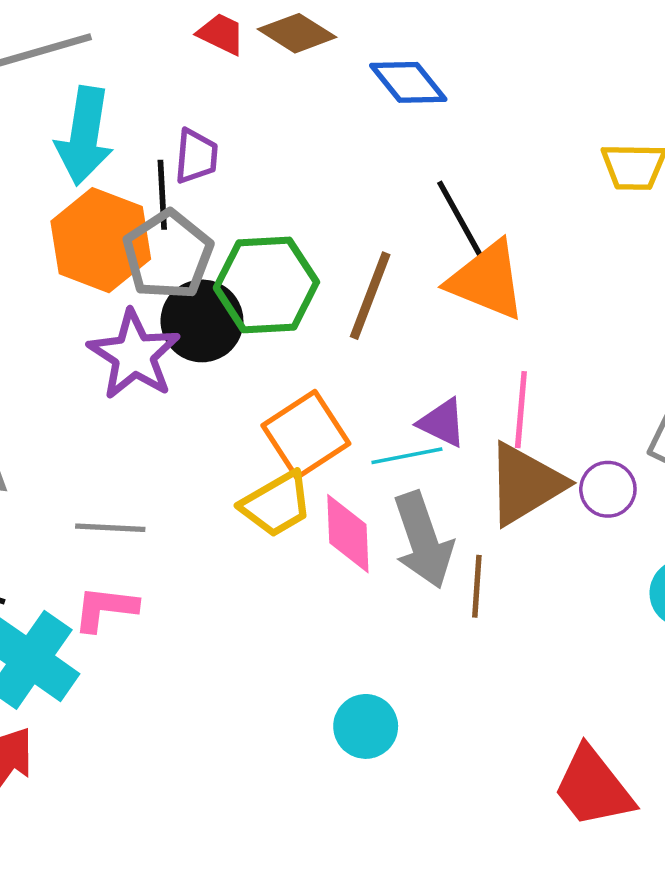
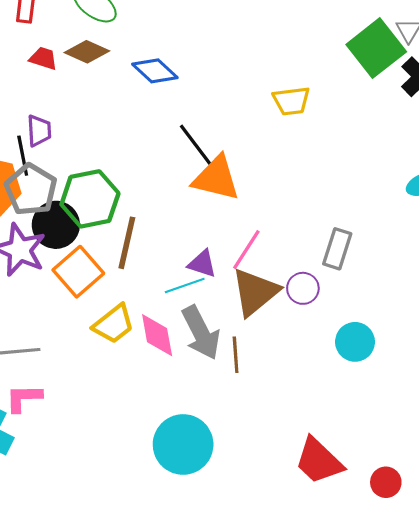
brown line: (370, 296) -> (127, 243), moved
pink line: (521, 410) -> (246, 250), turned 36
orange square: (306, 434) -> (78, 272), moved
cyan circle: (366, 726) -> (183, 444), size x1.6

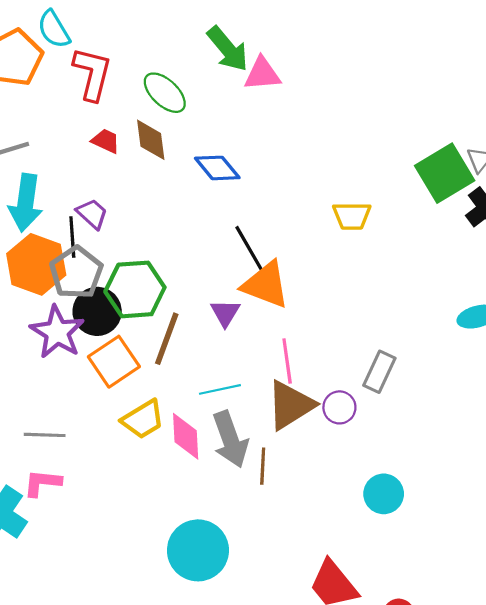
brown diamond: (87, 52) -> (151, 140), turned 51
purple trapezoid: (39, 131) -> (92, 214), turned -52
pink line: (246, 250) -> (287, 361), turned -48
purple triangle: (202, 264) -> (225, 313), moved, turned 36
cyan circle: (355, 342) -> (384, 494), moved

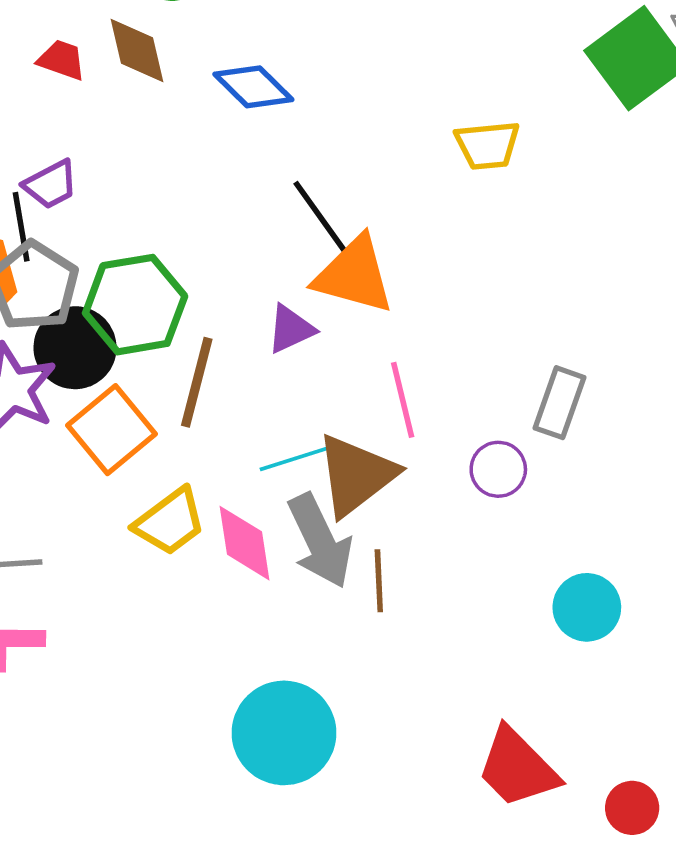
purple trapezoid: (92, 214) -> (51, 184), turned 116
purple triangle: (225, 313) -> (291, 329), turned 40
brown triangle: (290, 405) -> (356, 475), moved

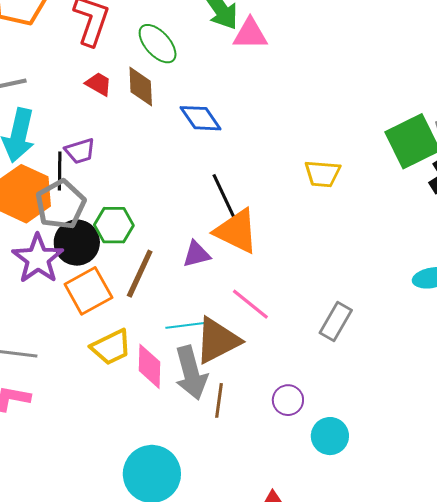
green hexagon: (135, 305) -> (114, 225), size x0.7
pink line: (403, 400) -> (250, 304), turned -48
purple circle: (498, 469) -> (288, 400), moved

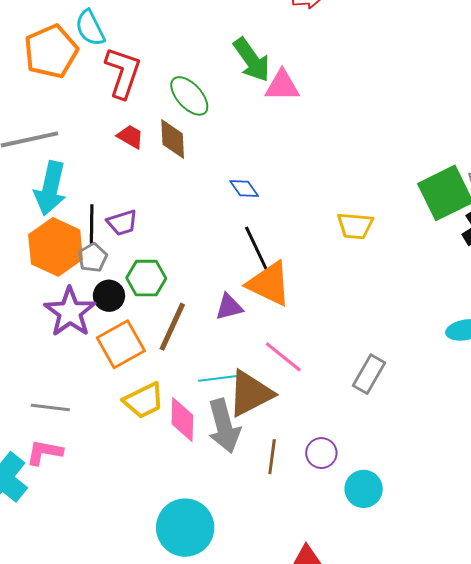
blue diamond: (201, 118) -> (244, 189), moved, size x0.7
purple trapezoid: (80, 151) -> (122, 223), moved
gray pentagon: (60, 205) -> (92, 258), size x0.6
black circle: (77, 243) -> (109, 296), size x0.7
brown line: (219, 400) -> (272, 457), moved

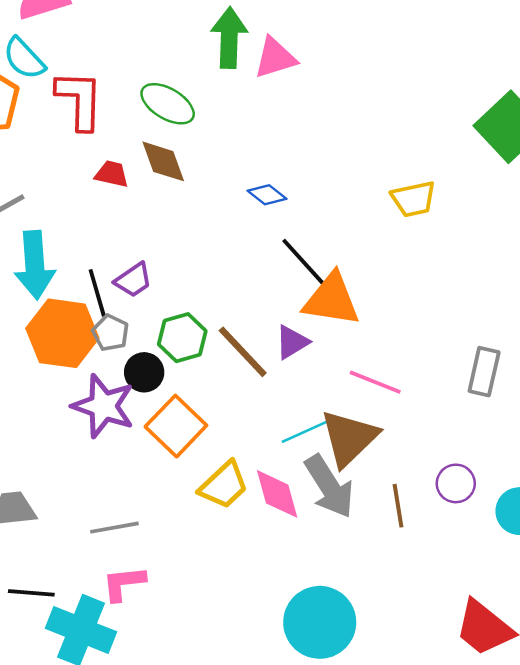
green arrow: (252, 60) -> (229, 38), turned -126
brown line: (172, 327) -> (243, 352), moved, turned -51

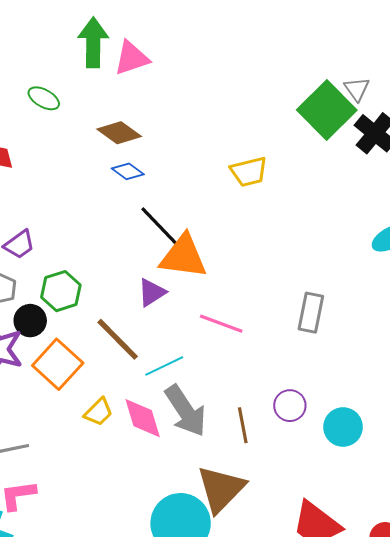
green ellipse: (168, 104) -> (44, 98), size x0.7
brown diamond: (163, 161) -> (119, 133), moved, turned -33
brown line: (243, 352) -> (118, 339), moved
brown triangle: (349, 438) -> (221, 489), moved
yellow trapezoid: (224, 485) -> (98, 412), size x0.7

